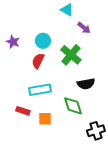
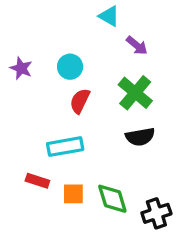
green cross: (71, 55) -> (135, 93), moved
red semicircle: (38, 61) -> (80, 101), moved
green diamond: (73, 106) -> (112, 199), moved

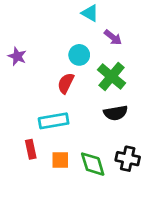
cyan circle: (70, 67) -> (79, 55), moved
red rectangle: (37, 181) -> (31, 149), turned 60
black cross: (156, 213) -> (128, 159), moved, turned 30

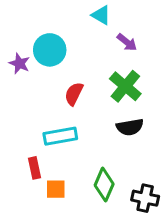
cyan circle: (79, 55) -> (50, 50), moved, size x1.4
black cross: (128, 159) -> (145, 198), moved
orange square: (60, 160) -> (56, 189), moved
green diamond: (93, 164) -> (104, 185), turned 40

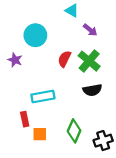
purple star: (19, 64) -> (15, 60), moved
red semicircle: (74, 94) -> (64, 59), moved
black cross: (145, 198) -> (103, 141), turned -30

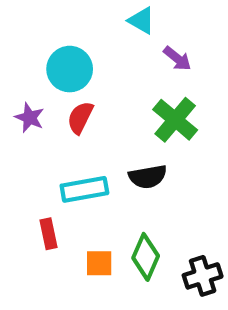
red semicircle: (64, 59) -> (80, 118), moved
black semicircle: (92, 90) -> (148, 177), moved
orange square: (40, 134) -> (99, 263), moved

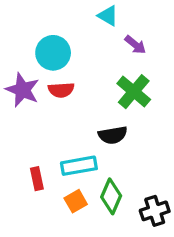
purple star: (30, 118) -> (22, 90), size x1.5
red semicircle: (80, 118) -> (61, 90), turned -120
cyan rectangle: (84, 189) -> (79, 166), moved
orange square: (99, 263) -> (76, 201), turned -30

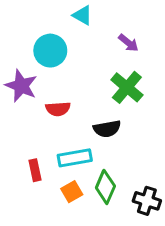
cyan triangle: (108, 16) -> (82, 15), moved
red semicircle: (61, 90) -> (58, 109), moved
black cross: (155, 211) -> (147, 201), turned 36

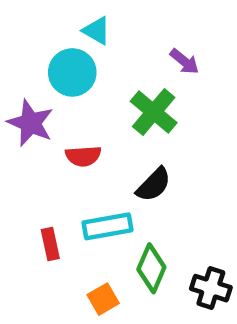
cyan triangle: (82, 15) -> (96, 31), moved
green cross: (127, 87) -> (154, 112), moved
black semicircle: (107, 129) -> (154, 185), turned -36
orange square: (72, 192) -> (103, 299), moved

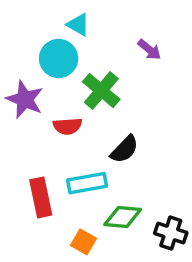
green cross: (154, 112) -> (101, 91), moved
red rectangle: (50, 244) -> (41, 197), size x1.5
green diamond: (151, 268) -> (123, 217), turned 72
orange square: (103, 299) -> (83, 242), turned -30

